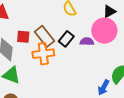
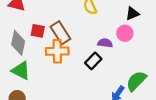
pink circle: (104, 31) -> (125, 33), size x0.6
black rectangle: (66, 39) -> (93, 61), moved

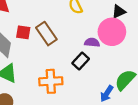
pink circle: (125, 33) -> (112, 32), size x1.6
orange cross: (57, 51) -> (51, 81), moved

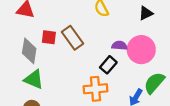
pink circle: (112, 32) -> (141, 50), moved
orange cross: (51, 81) -> (96, 89), moved

